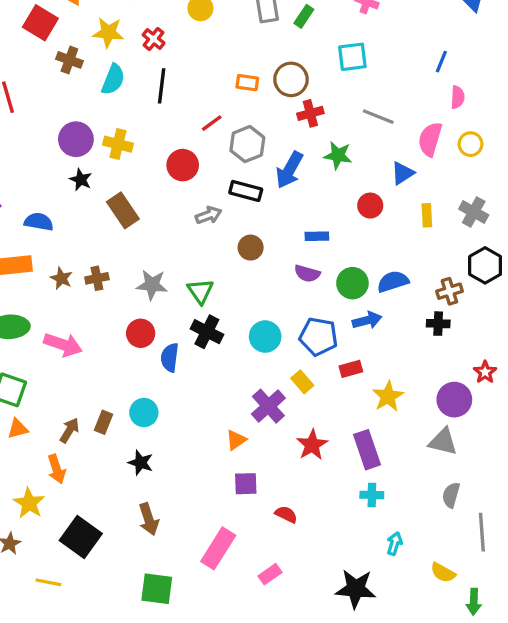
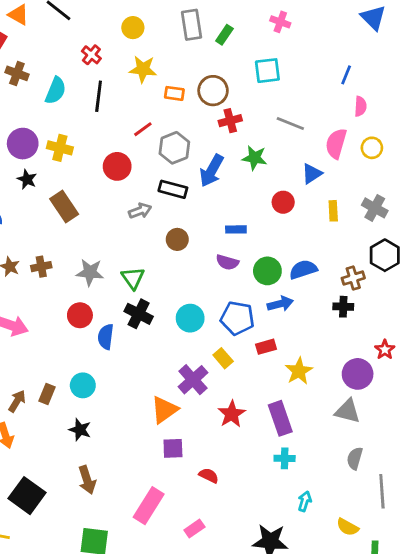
yellow star: (108, 33) -> (143, 69), moved
orange triangle: (236, 440) -> (164, 410), size x1.5

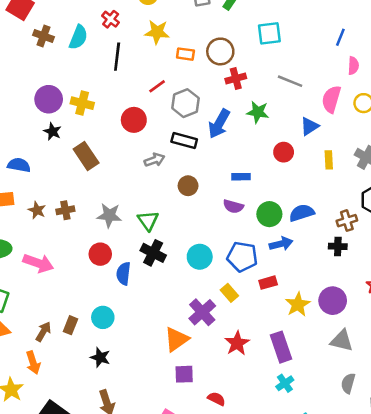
cyan semicircle: (56, 91) -> (78, 37), moved
purple circle: (358, 374) -> (333, 301), moved
cyan cross: (285, 458) -> (285, 383), turned -36

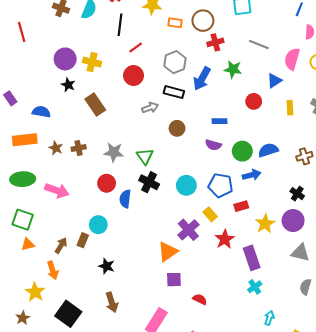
red line: (157, 86) -> (136, 48), moved
black cross: (338, 246) -> (297, 194), moved, turned 32
cyan circle: (103, 317) -> (98, 225), moved
red star: (237, 343) -> (225, 239), moved

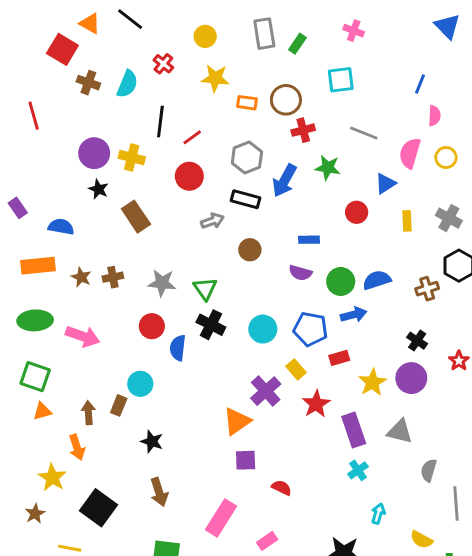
black line: (120, 25) -> (160, 121), moved
brown arrow: (61, 245) -> (88, 413), turned -35
gray triangle: (300, 253) -> (400, 431), moved

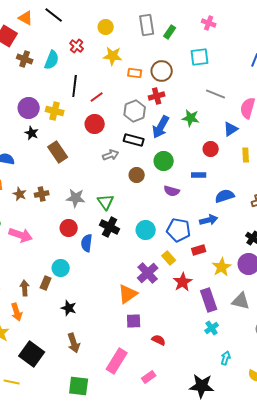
red cross: (303, 130) -> (157, 96), moved
blue rectangle: (309, 240) -> (199, 175), moved
green circle: (341, 281) -> (164, 161), moved

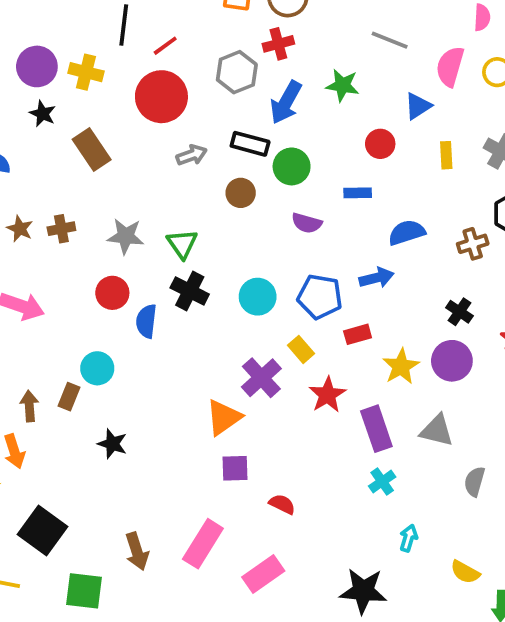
red circle: (95, 124) -> (161, 97), size x1.4
black rectangle: (134, 140) -> (250, 144), moved
brown arrow: (74, 343) -> (137, 551), moved
pink rectangle: (149, 377) -> (263, 574), size x1.5
green square: (79, 386) -> (84, 591), moved

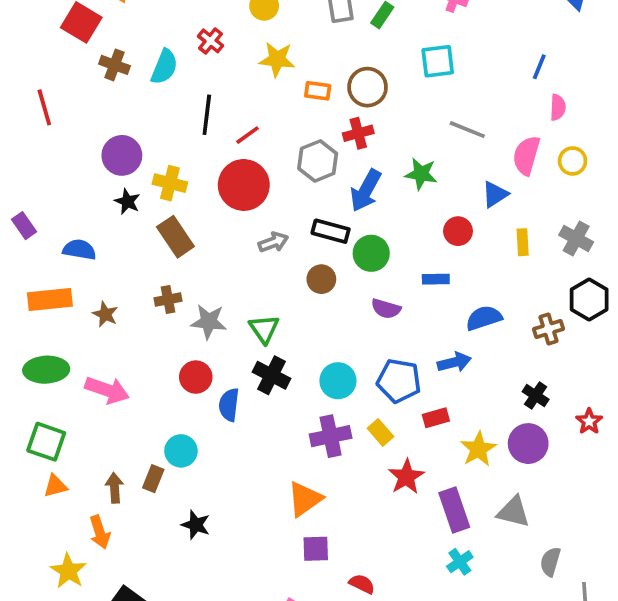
yellow cross: (86, 72) -> (170, 183), moved
brown cross: (61, 229) -> (168, 299), moved
purple cross: (261, 378) -> (331, 436), moved, turned 30

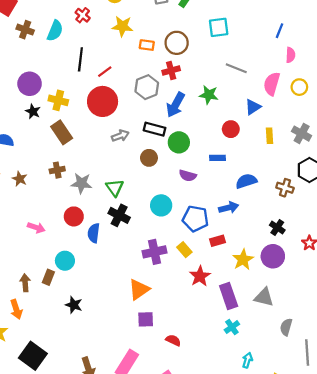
brown cross: (548, 329) -> (285, 188), turned 35
cyan circle: (338, 381) -> (161, 205), moved
pink arrow: (107, 390) -> (36, 228), moved, size x0.7

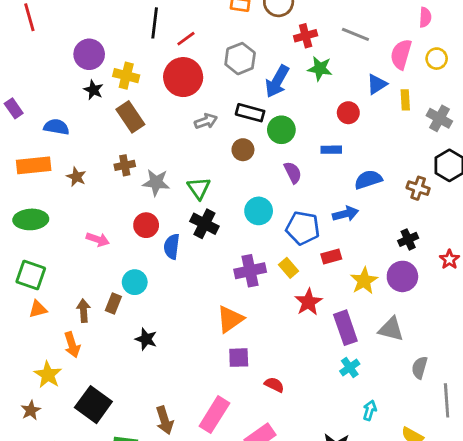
red cross: (171, 70) -> (306, 36), moved
yellow rectangle: (270, 136) -> (405, 100), moved
purple semicircle: (188, 176) -> (293, 172), turned -133
black cross: (277, 228) -> (408, 239), turned 32

